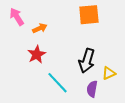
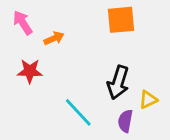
red star: (37, 54) -> (30, 71), moved, turned 30

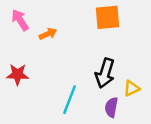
red star: (30, 71) -> (18, 74), moved
cyan line: (78, 112) -> (69, 100), turned 64

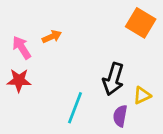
orange square: (108, 17) -> (141, 23), moved, turned 36
pink arrow: (20, 20) -> (22, 48), moved

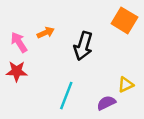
black arrow: (113, 79) -> (83, 46), moved
purple semicircle: (120, 116) -> (106, 103), turned 54

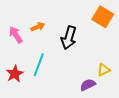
red star: (17, 71) -> (15, 74), moved, turned -30
cyan line: (66, 96) -> (39, 65), moved

